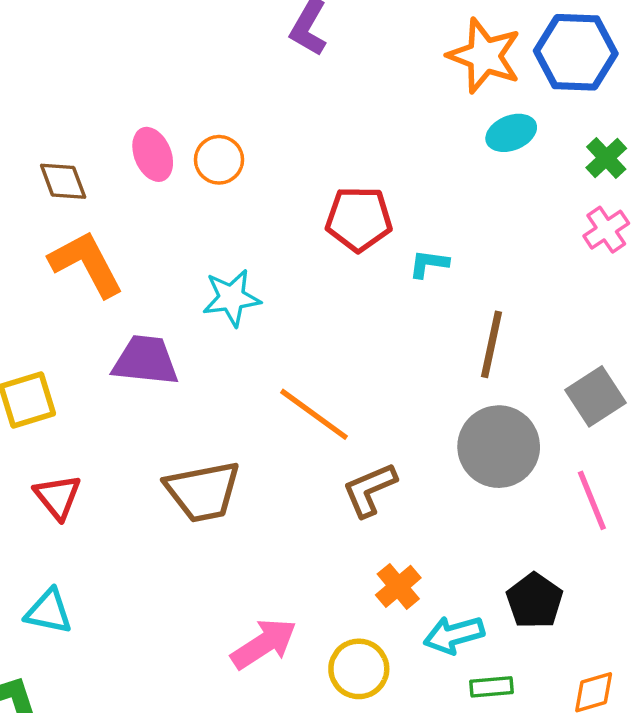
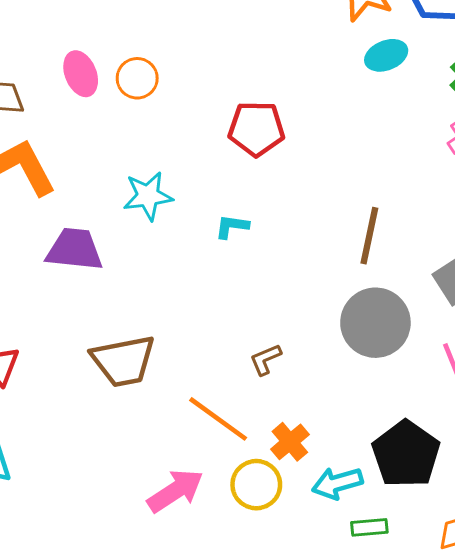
cyan L-shape: (429, 264) -> (232, 226), moved
orange line: (314, 414) -> (218, 419), moved
brown L-shape: (370, 490) -> (265, 359), size x0.7
black pentagon: (535, 601) -> (406, 454), size x1.4
yellow circle: (359, 669) -> (256, 485), moved

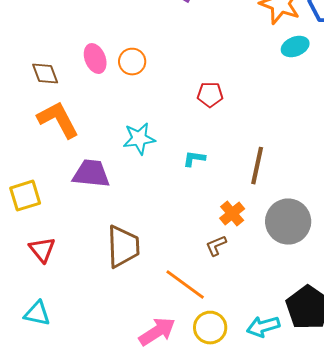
red pentagon: (256, 129) -> (210, 95), size x0.7
brown line: (369, 236) -> (257, 166), moved
brown trapezoid: (123, 361) -> (123, 247), turned -81
orange cross: (290, 442) -> (232, 214), moved

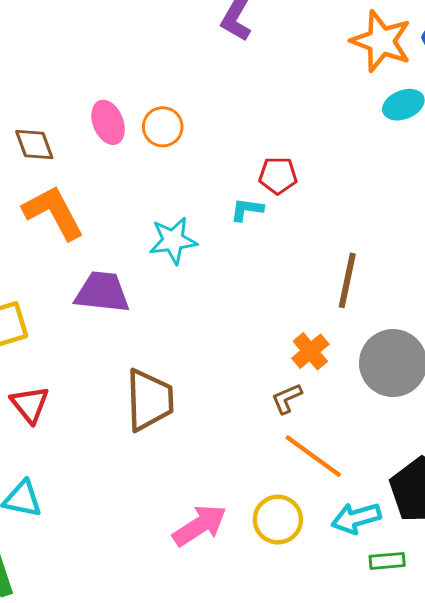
cyan L-shape: (194, 159) -> (247, 209), moved
orange line: (185, 285) -> (313, 456), moved

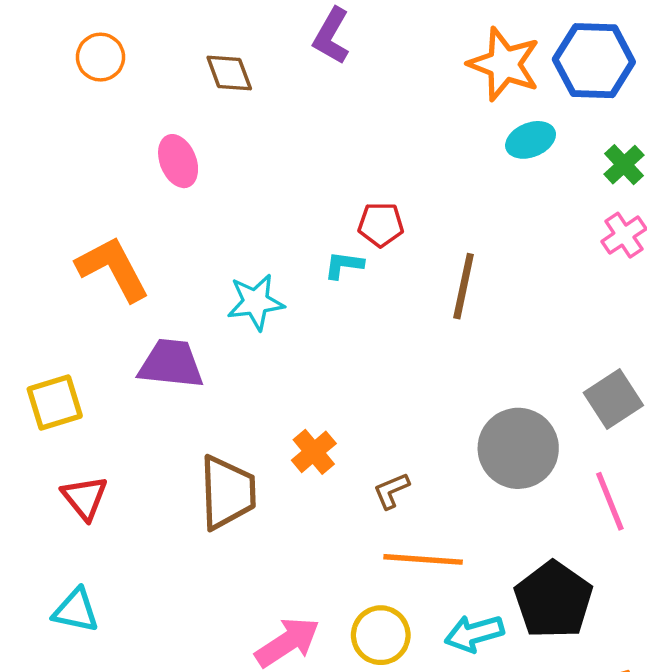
orange circle: (163, 127) -> (101, 57), moved
brown diamond: (34, 145) -> (229, 73), moved
brown line: (347, 280) -> (464, 286), moved
orange cross: (310, 351) -> (314, 452), moved
orange line: (313, 456) -> (423, 559), turned -32

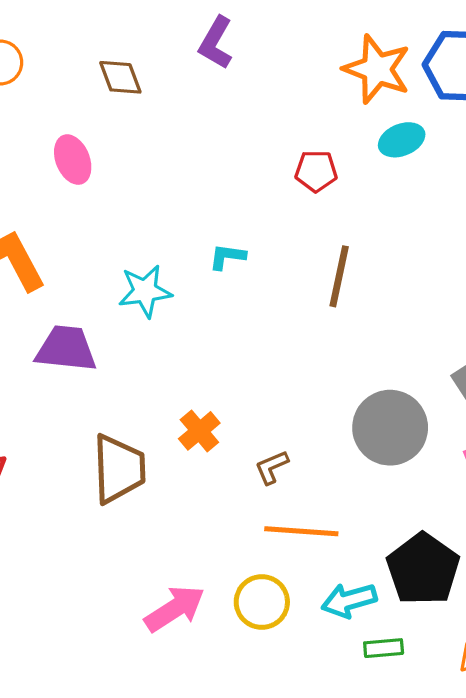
red pentagon: (381, 225) -> (316, 171), moved

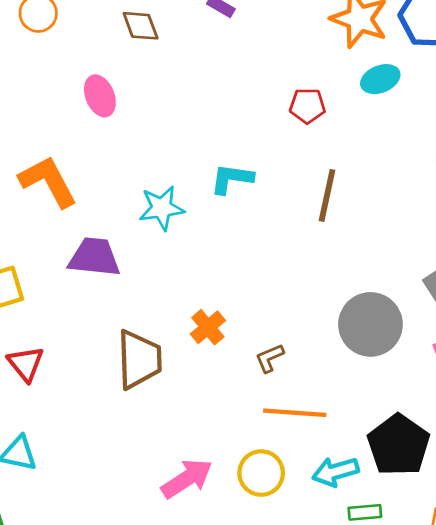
cyan L-shape: (227, 257) -> (232, 179), size x1.4

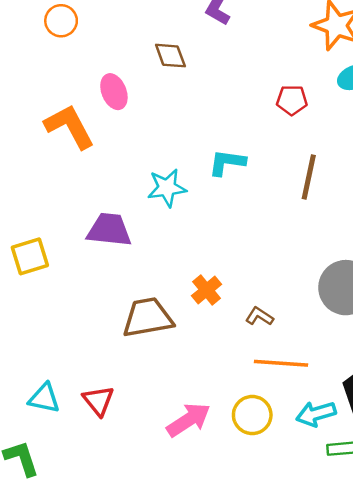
brown diamond: (141, 26) -> (170, 56), moved
orange L-shape: (48, 181) -> (69, 126), moved
brown L-shape: (270, 358) -> (259, 316), turned 56
brown trapezoid: (139, 359) -> (148, 318), turned -98
red triangle: (26, 364) -> (98, 401), moved

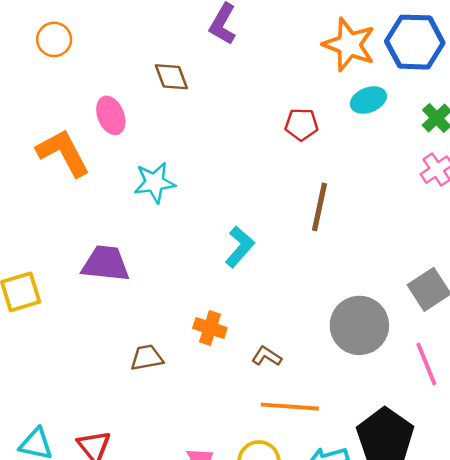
cyan L-shape: (227, 163) -> (240, 247), moved, turned 123
cyan star: (167, 188) -> (155, 182), moved
orange cross: (207, 290) -> (210, 328), turned -32
brown trapezoid: (148, 318) -> (147, 358), size x0.6

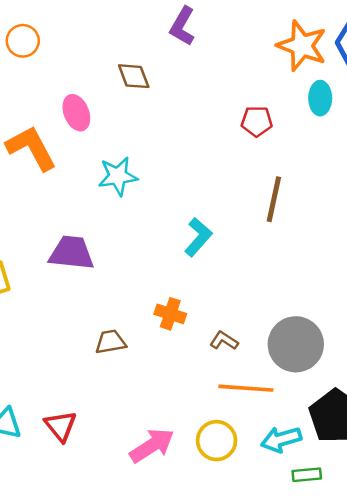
cyan ellipse: (368, 100) -> (320, 98), turned -68
gray circle: (359, 325) -> (296, 344), moved

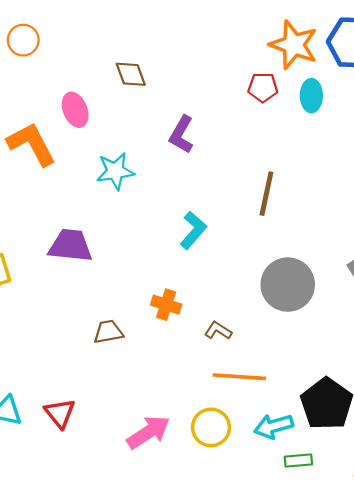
purple L-shape: (182, 26) -> (181, 135), moved
red pentagon: (257, 121) -> (263, 87), moved
gray circle: (296, 344) -> (288, 285), moved

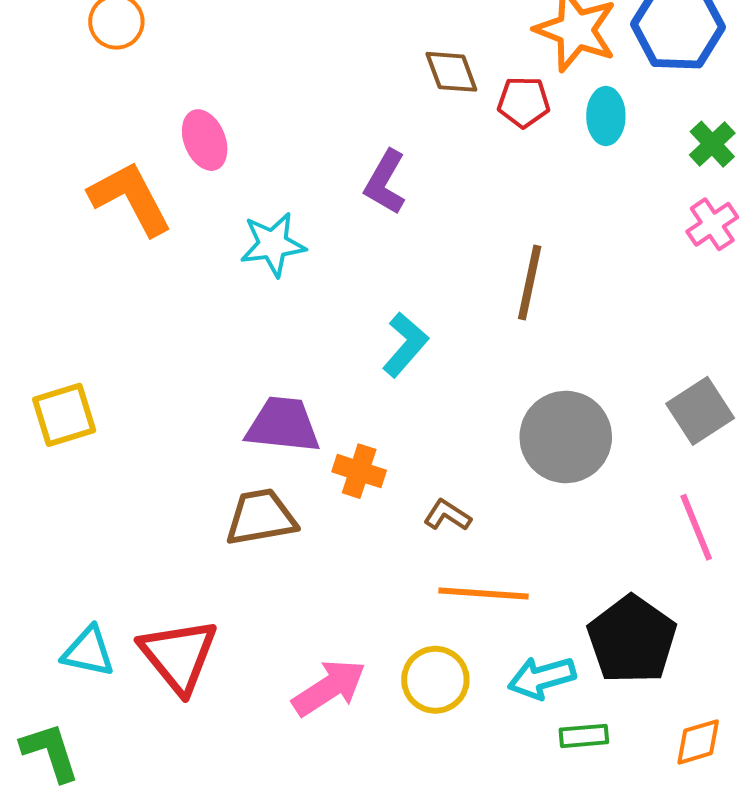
brown diamond: (131, 74) -> (451, 72), moved
purple trapezoid: (70, 246) -> (283, 425), moved
brown trapezoid: (108, 332) -> (261, 517), size x1.4
red triangle: (60, 413) -> (179, 656), size x1.5

